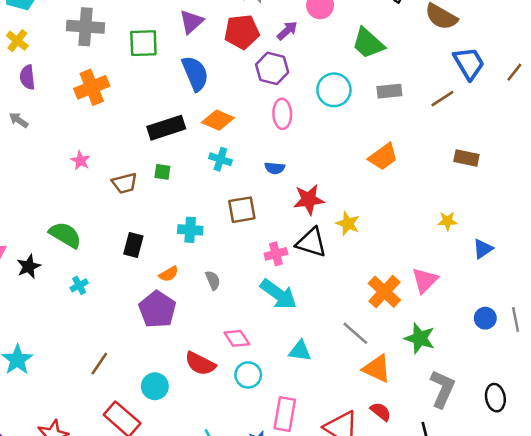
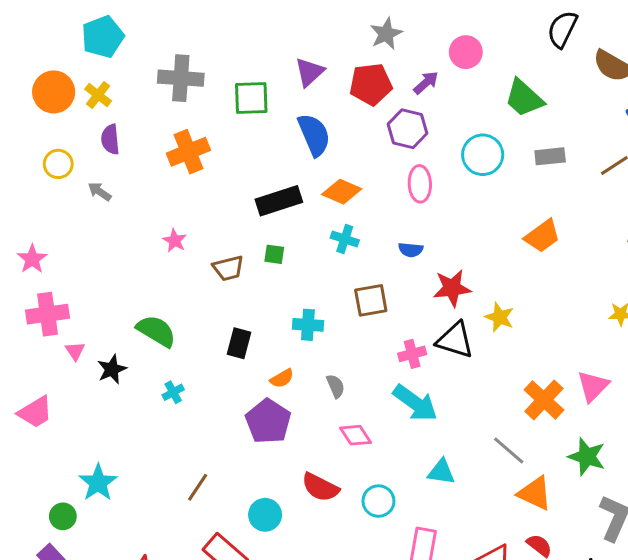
pink diamond: (237, 338) -> (355, 435), moved

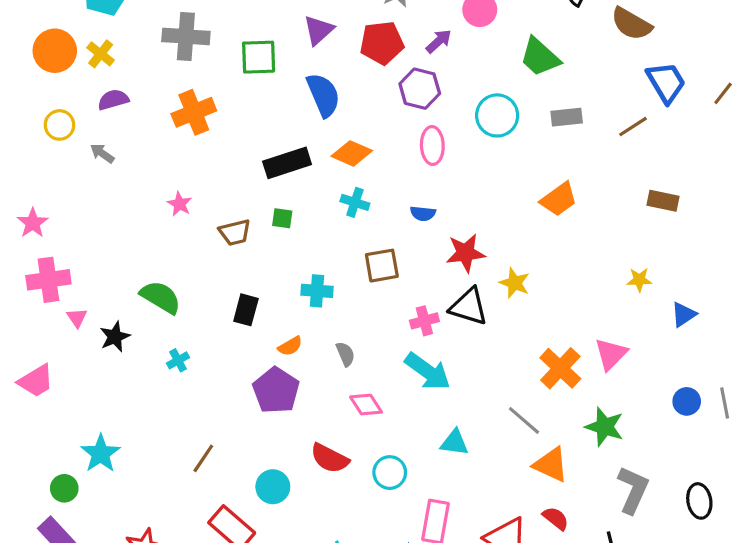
purple semicircle: (110, 139) -> (113, 100), turned 80

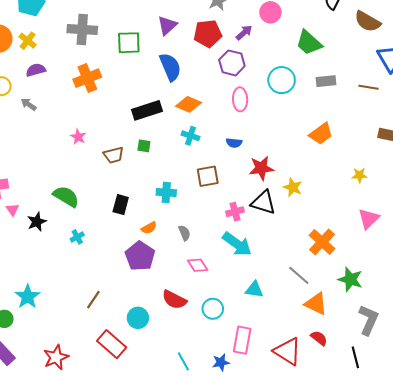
brown line: (633, 127) -> (369, 87), turned 42
yellow star: (639, 280) -> (359, 175), moved
pink triangle: (611, 354) -> (369, 219), moved

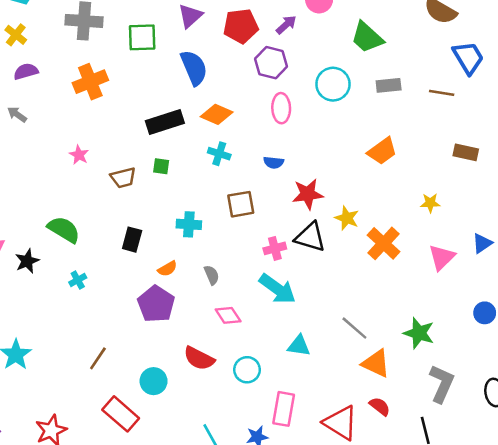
orange cross: (322, 242) -> (384, 243), moved

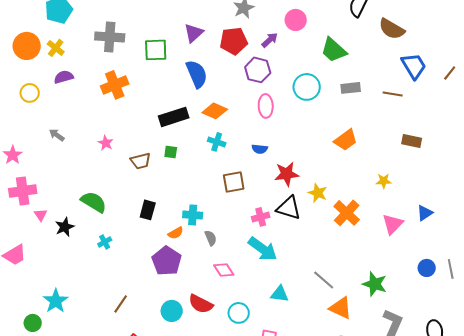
gray arrow: (17, 114) -> (57, 135), moved
cyan cross: (189, 224) -> (193, 215), moved
cyan circle: (154, 381) -> (172, 311), moved

